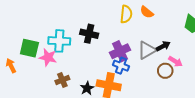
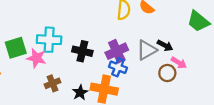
black cross: (89, 34) -> (82, 51), moved
black arrow: (163, 46) -> (165, 45), turned 56
green square: (29, 48) -> (16, 48), turned -30

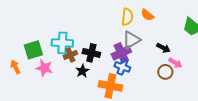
gray triangle: (147, 50) -> (131, 40), moved
pink star: (36, 58) -> (44, 68), moved
brown cross: (52, 83) -> (70, 55), moved
black star: (80, 93) -> (82, 71), moved

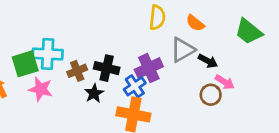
orange semicircle: (147, 15) -> (195, 23), moved
gray triangle: (131, 40) -> (183, 50), moved
cyan cross: (62, 43) -> (48, 54), moved
blue cross: (122, 67) -> (135, 86), moved, turned 35

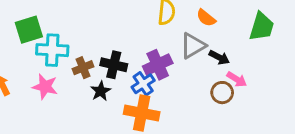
green trapezoid: (249, 31) -> (262, 27), turned -112
green square: (25, 64) -> (29, 30), moved

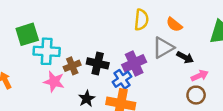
pink arrow: (237, 79) -> (200, 76), turned -56
pink star: (45, 87) -> (54, 82), moved
black star: (101, 91) -> (87, 99), moved
brown circle: (222, 93) -> (196, 95), moved

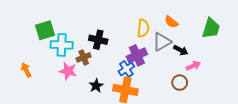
yellow semicircle: (141, 20) -> (143, 28), moved
black cross: (98, 63) -> (98, 40), moved
brown circle: (196, 95) -> (180, 83), moved

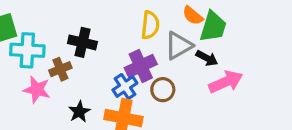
green trapezoid: (211, 28) -> (213, 27), moved
pink arrow: (193, 66) -> (226, 82), size x1.5
brown circle: (180, 83) -> (163, 90), moved

